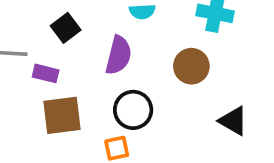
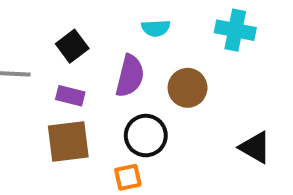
brown circle: (191, 66) -> (188, 88), moved
purple rectangle: (46, 73) -> (70, 96), moved

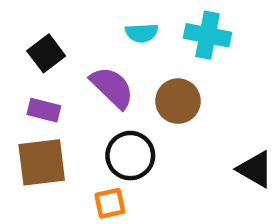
cyan cross: (235, 30) -> (208, 35), moved
purple semicircle: (130, 76) -> (112, 87), turned -60

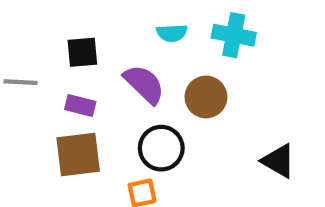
black square: (46, 53) -> (82, 52), turned 32

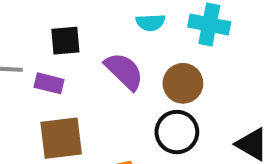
purple rectangle: (80, 106) -> (49, 83), moved
black circle: (161, 148) -> (177, 132), moved

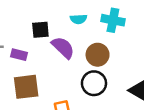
black square: (65, 41) -> (40, 30), moved

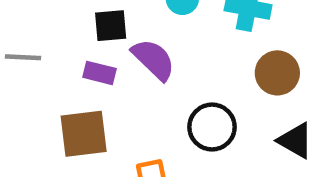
purple rectangle: (19, 55) -> (99, 73), moved
brown circle: (98, 55) -> (277, 73), moved

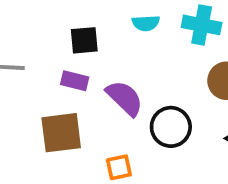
purple semicircle: (153, 59) -> (125, 98), moved

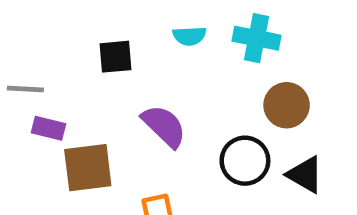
purple rectangle: (75, 81) -> (49, 128), moved
black circle: (171, 127) -> (245, 161), moved

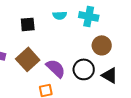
purple semicircle: (164, 126) -> (56, 68), moved
brown square: (88, 168) -> (28, 59), moved, turned -35

